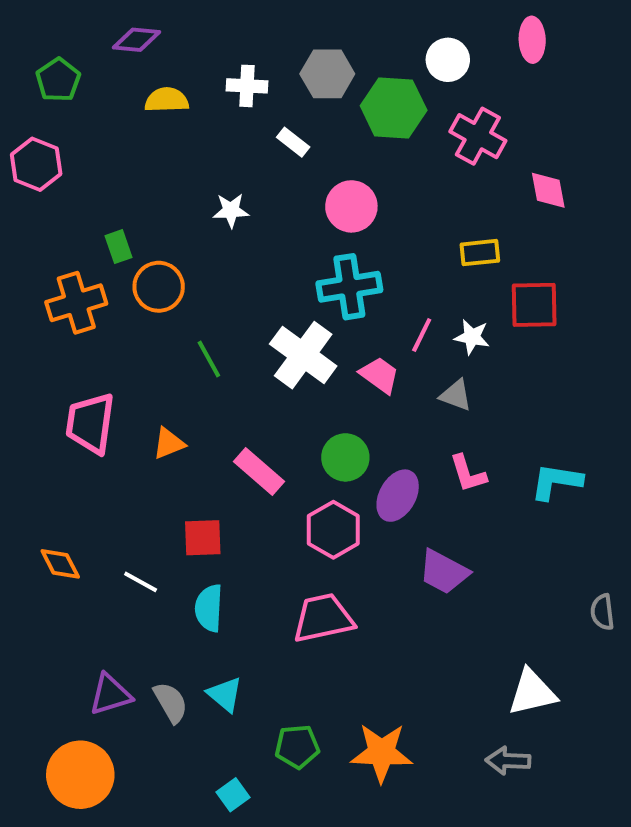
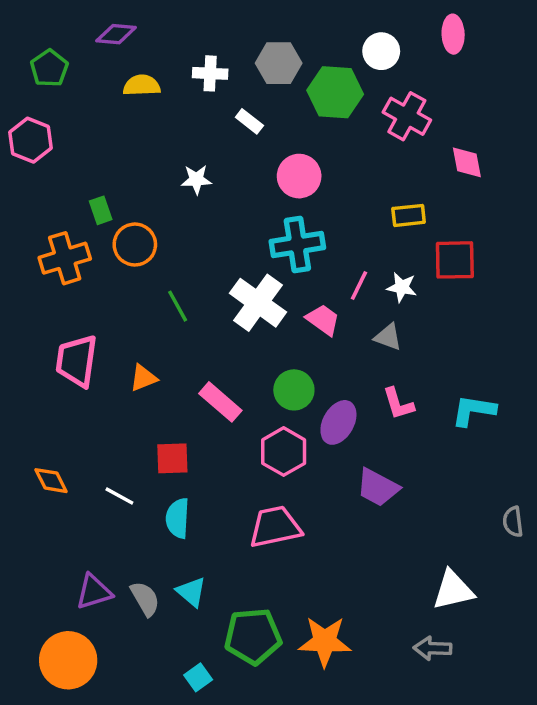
green pentagon: (297, 747) -> (253, 636), size x1.5

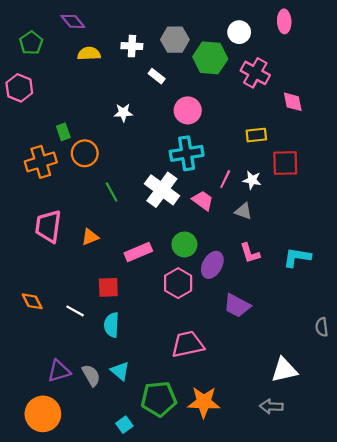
purple diamond: (116, 34) -> (73, 21), turned 45
pink rectangle: (220, 402) -> (138, 252), turned -64
pink trapezoid: (275, 527) -> (188, 344), moved

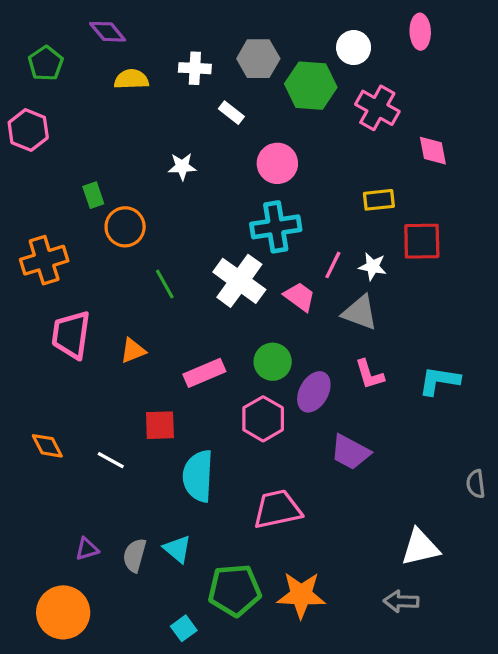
orange cross: (41, 162) -> (44, 260), moved
gray triangle: (243, 211) -> (360, 313), size x1.4
cyan semicircle: (112, 325) -> (198, 476), moved, size x1.4
purple triangle: (59, 371) -> (87, 549), size x0.7
gray semicircle: (91, 375) -> (135, 555), turned -135

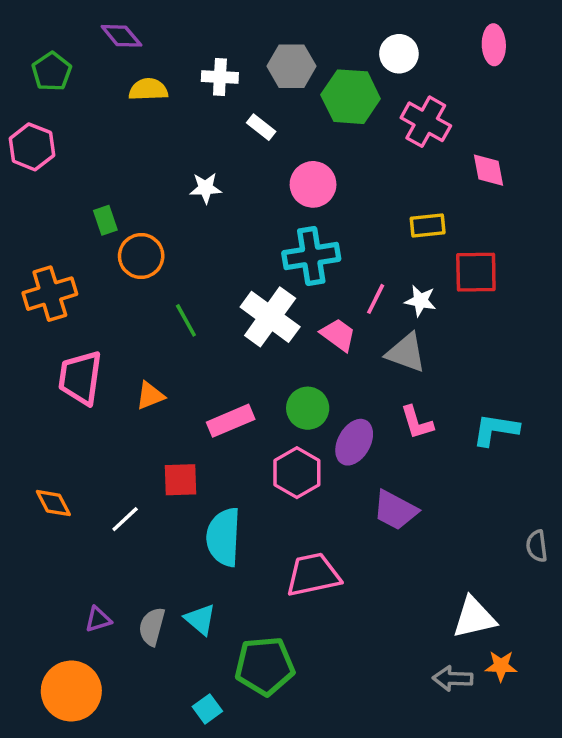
pink ellipse: (420, 32) -> (494, 45), moved
white line: (111, 460) -> (125, 519), turned -72
orange star: (301, 595) -> (501, 666), moved, size x0.6

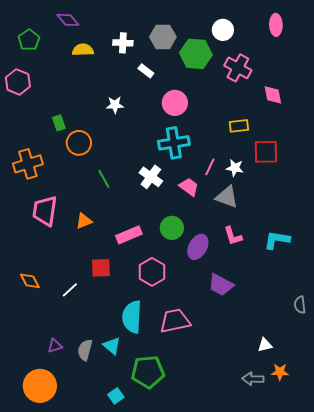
white cross: (270, 317) -> (151, 177), size x0.7
pink hexagon: (297, 473) -> (152, 272), moved
cyan semicircle: (223, 537) -> (132, 317), moved
white triangle: (474, 618) -> (265, 345), size x0.6

